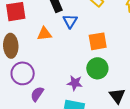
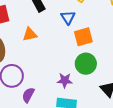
blue triangle: (70, 21) -> (68, 18), moved

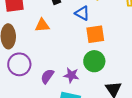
blue triangle: (68, 18) -> (82, 13), turned -35
purple semicircle: (28, 95) -> (47, 76), moved

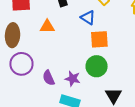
purple semicircle: (47, 76) -> (49, 78), turned -63

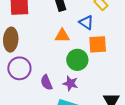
orange triangle: (47, 27) -> (62, 36), moved
green circle: (97, 66) -> (77, 60), moved

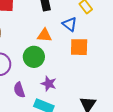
green circle: (77, 60) -> (34, 57), moved
purple semicircle: (46, 82) -> (19, 90), moved

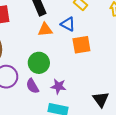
orange triangle: (45, 35) -> (45, 30), moved
purple semicircle: (19, 90) -> (32, 86), moved

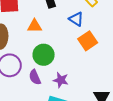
orange triangle: (45, 30) -> (35, 26), moved
orange square: (81, 45) -> (88, 41), turned -30

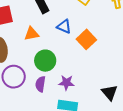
blue triangle: (76, 19) -> (64, 27), moved
purple semicircle: (35, 77) -> (40, 84), turned 42

